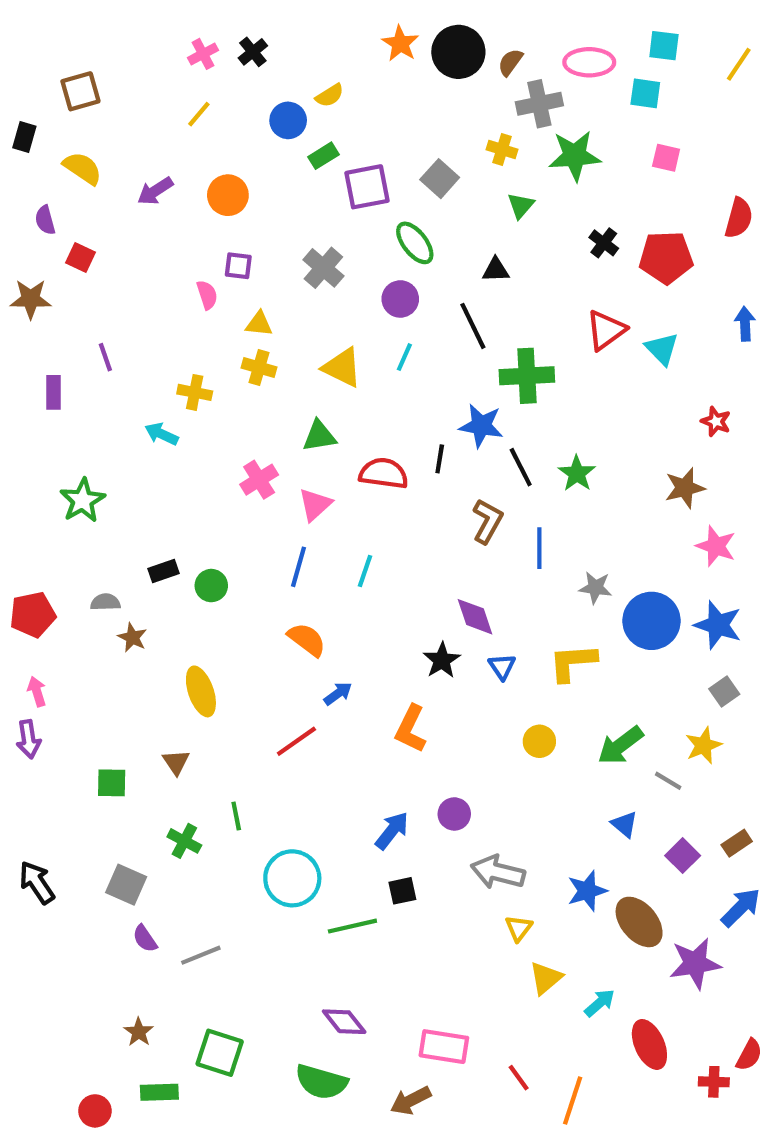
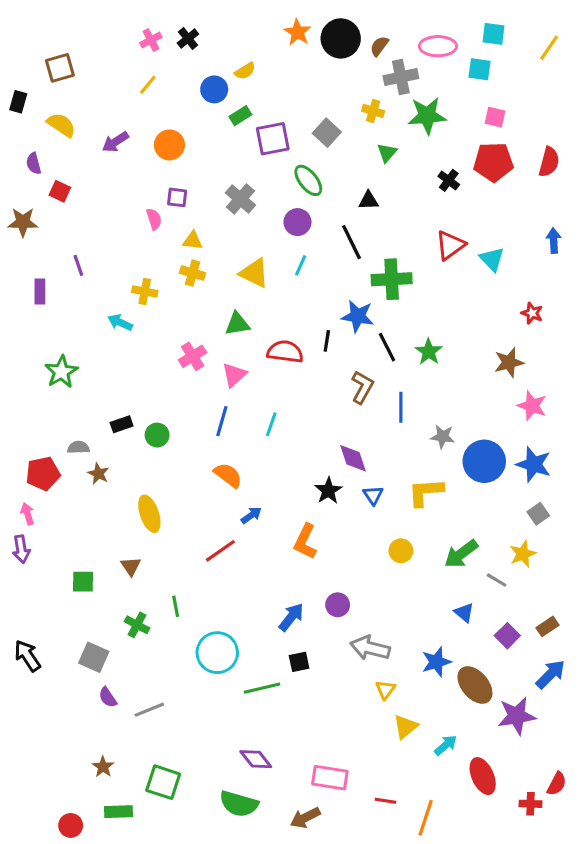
red pentagon: (666, 257) -> (493, 162), moved
red pentagon: (33, 615) -> (43, 474), moved
red line: (519, 1078) -> (385, 801), turned -45

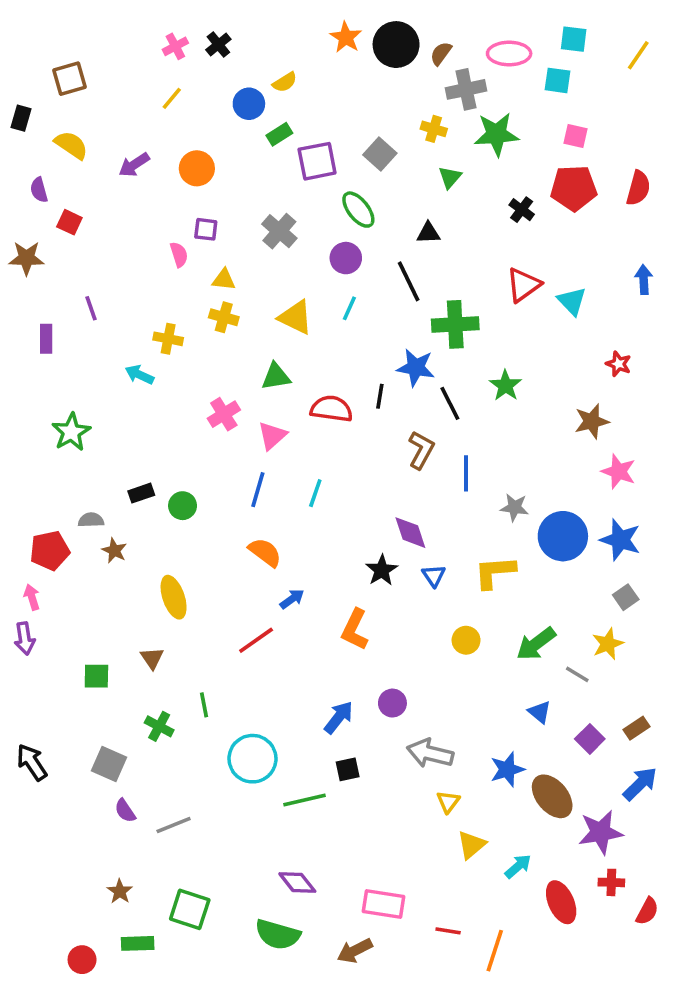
green star: (429, 352) -> (505, 385), moved
red cross: (531, 804) -> (611, 882), moved

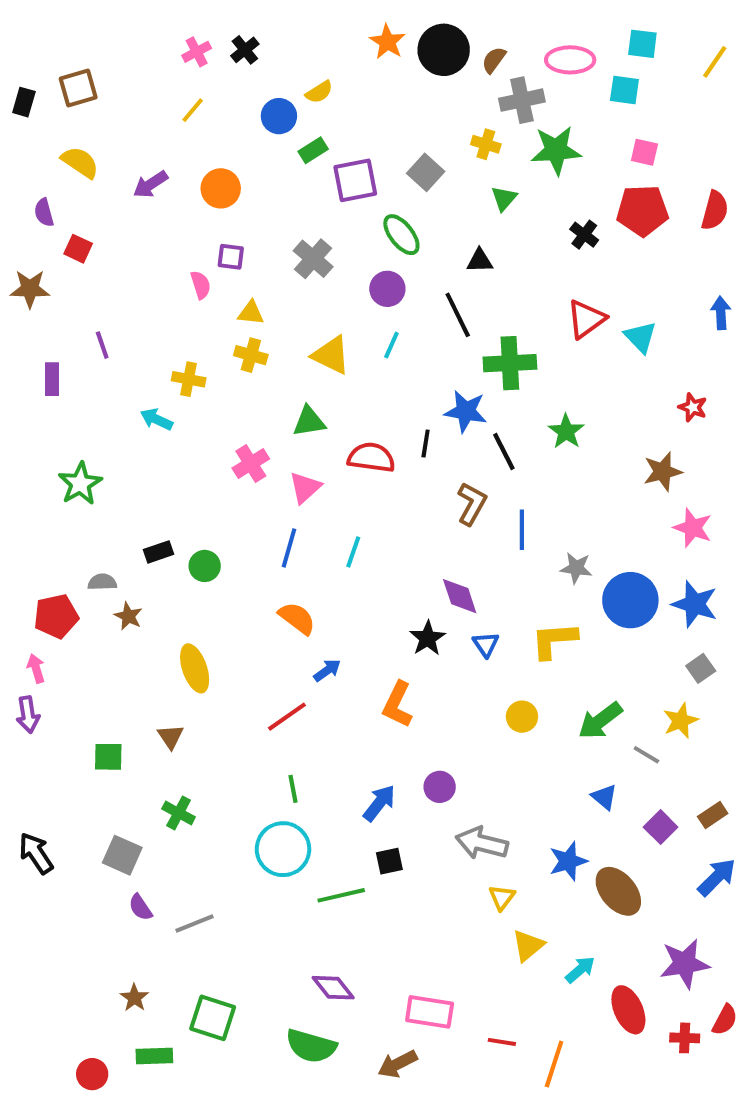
black rectangle: (21, 118) -> (24, 102), moved
green line: (204, 705) -> (293, 789), moved
purple star: (601, 832) -> (685, 964), moved
red cross: (611, 882) -> (685, 1038), moved

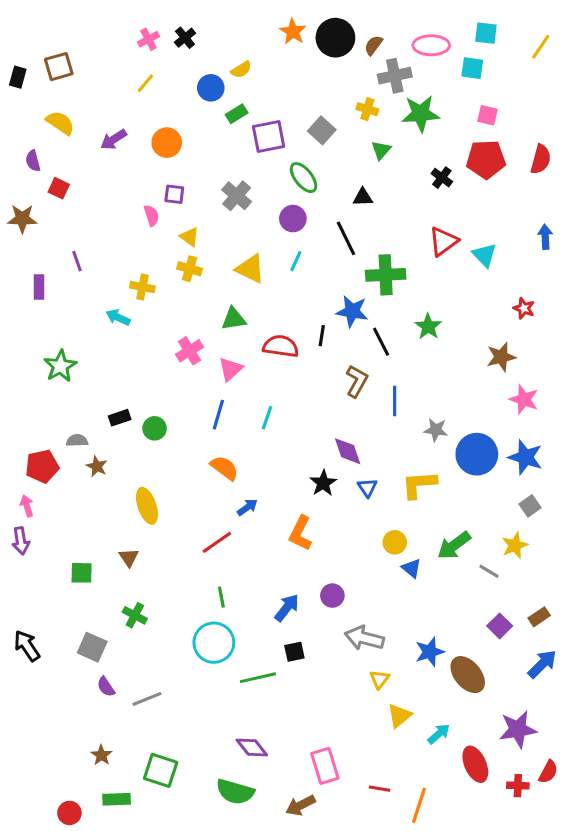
yellow triangle: (251, 313) -> (190, 237), turned 30
blue triangle: (604, 797) -> (411, 568), moved
pink rectangle: (430, 1012) -> (325, 766), turned 64

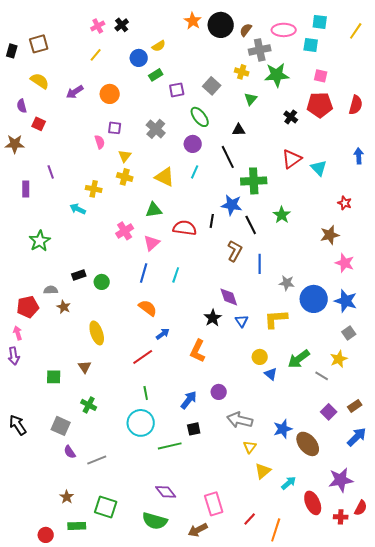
purple square: (269, 136) -> (177, 90), size x0.7
yellow triangle: (190, 237) -> (125, 156), turned 32
red line: (380, 789) -> (250, 519), turned -56

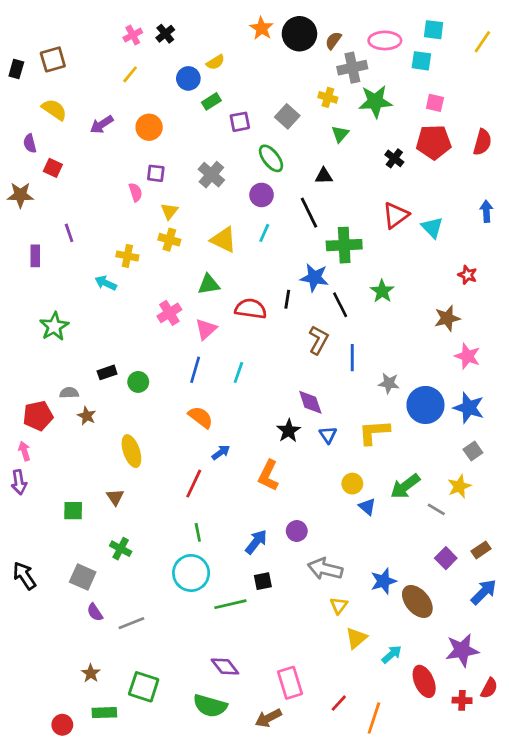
red line: (143, 357) -> (194, 484), turned -30

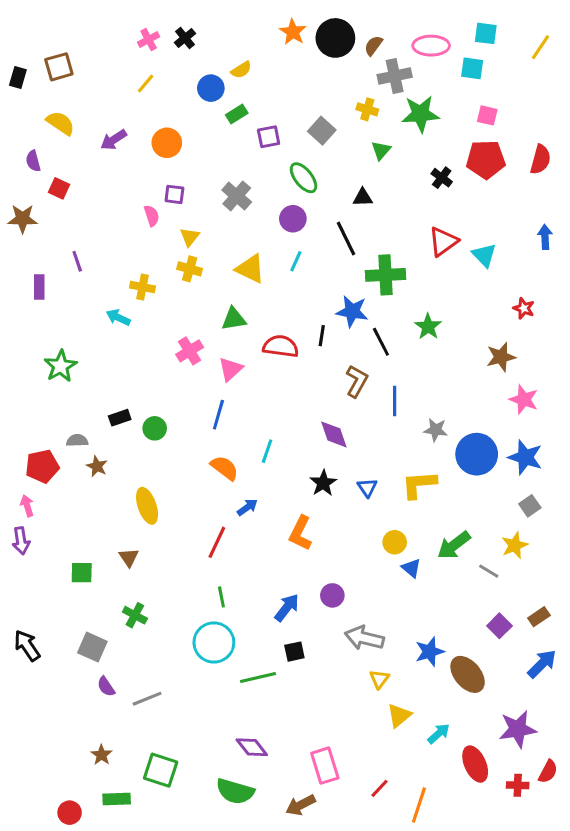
cyan line: (238, 372) -> (267, 451), moved
purple diamond: (310, 402) -> (334, 434), moved

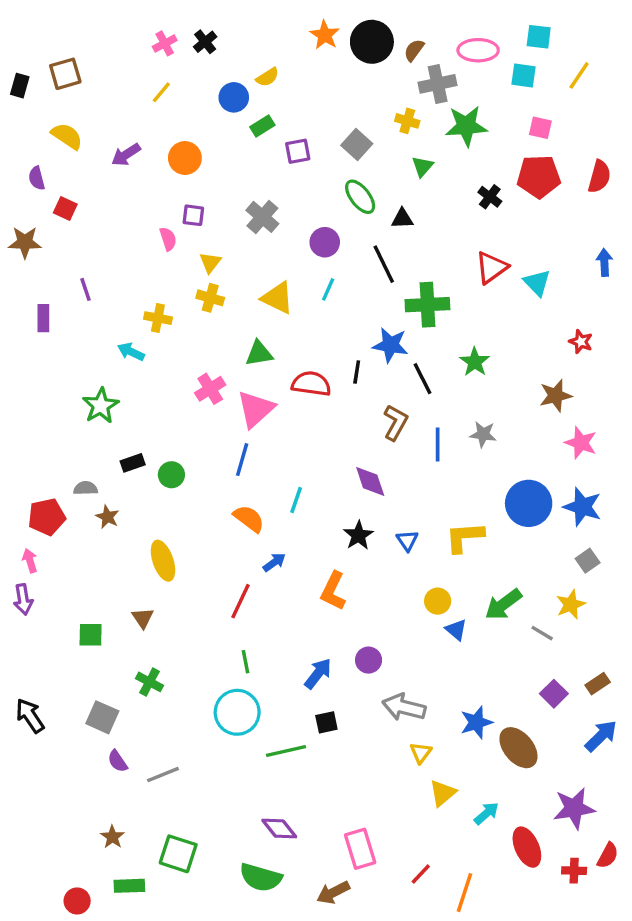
yellow line: (540, 47) -> (579, 75), moved
green ellipse: (304, 178) -> (360, 197), moved
green star: (60, 366) -> (101, 406), moved
pink triangle: (231, 369) -> (256, 409), size x1.4
gray star: (436, 430) -> (483, 434), moved

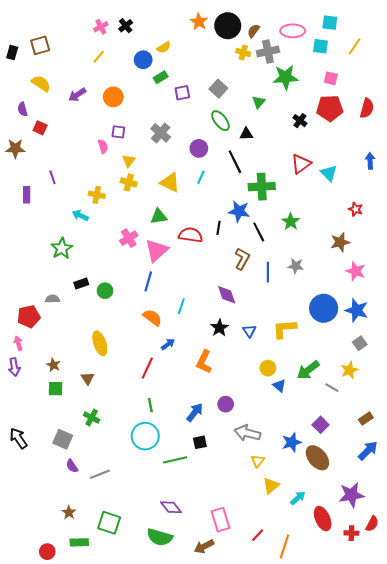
yellow cross: (407, 121) -> (243, 53), moved
brown star: (107, 517) -> (53, 365), moved
purple square: (554, 694) -> (321, 425), moved

